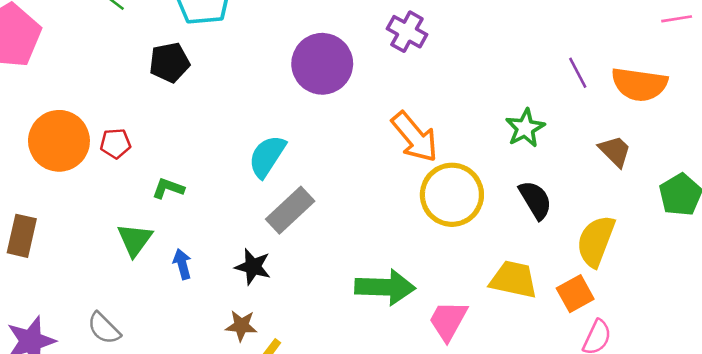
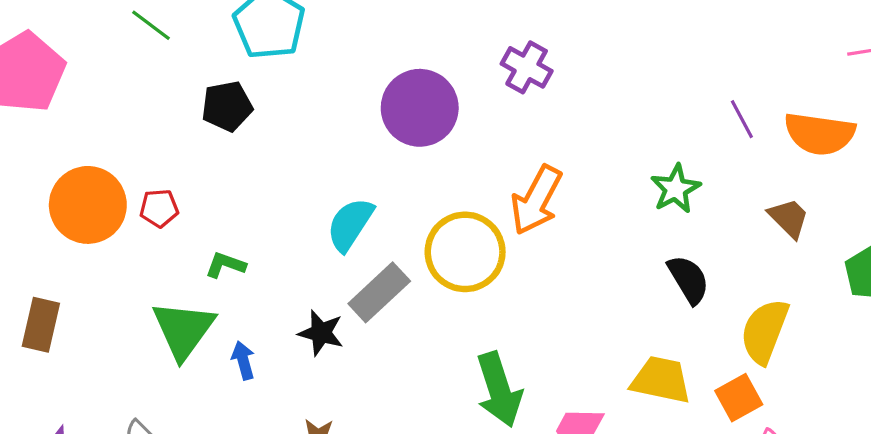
orange arrow: (415, 137) -> (536, 200), turned 68
yellow circle: (452, 195) -> (465, 252), moved
green triangle: (135, 240) -> (183, 330), size x1.4
black star: (253, 267) -> (321, 333), moved
green arrow: (385, 287) -> (499, 390), turned 70

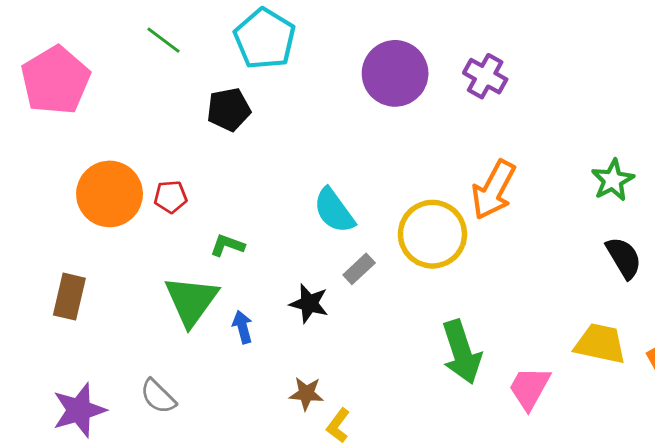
purple circle: (420, 108) -> (395, 73), moved
cyan semicircle: (350, 224) -> (334, 211), turned -69
gray rectangle: (379, 292) -> (359, 269), size x0.6

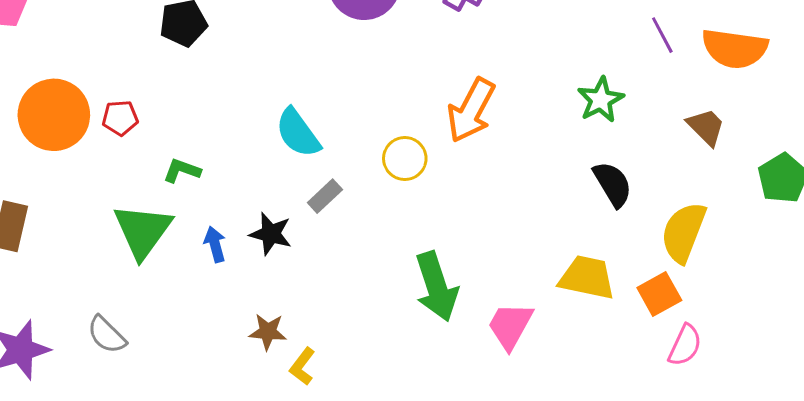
yellow circle: (432, 234) -> (405, 159), size x0.6
blue arrow: (243, 327) -> (215, 244), moved

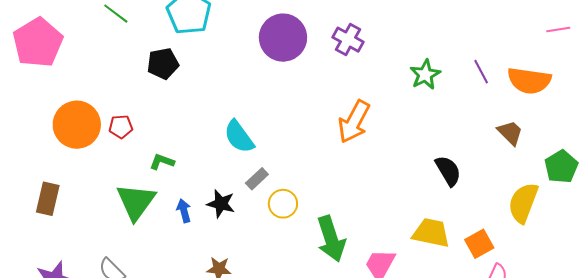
green star: (601, 100) -> (425, 75), moved
yellow circle: (405, 159) -> (283, 204), moved
yellow semicircle: (683, 232) -> (523, 203), moved

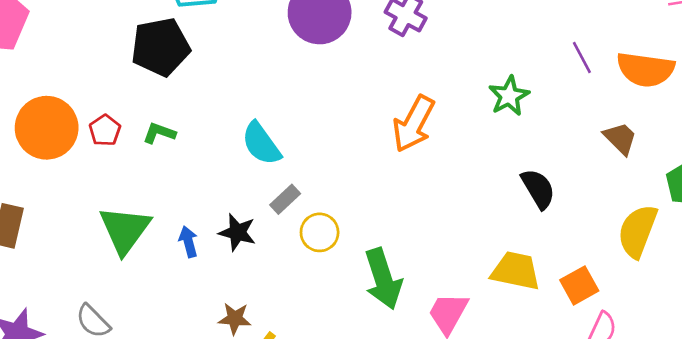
black pentagon: (163, 64) -> (161, 47), size x1.4
green star: (425, 75) -> (509, 96), moved
red pentagon: (121, 127) -> (105, 130), turned -30
green L-shape: (162, 162) -> (159, 133), moved

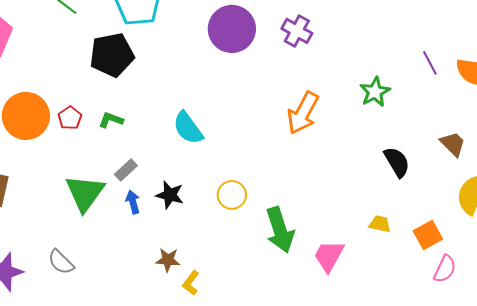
brown trapezoid: (620, 138) -> (453, 144), moved
gray rectangle: (285, 199) -> (126, 170), moved
yellow trapezoid: (516, 271) -> (380, 224), size x0.6

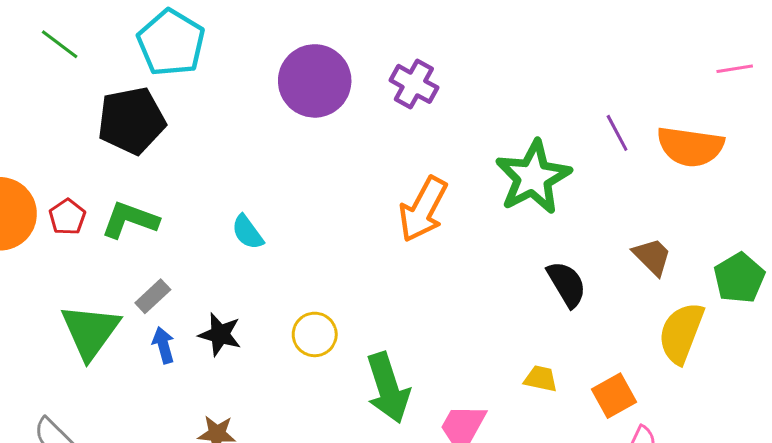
green star: (375, 92) -> (533, 177), size x1.6
green L-shape: (111, 120) -> (130, 220), size x1.5
cyan semicircle: (188, 128) -> (247, 232), size x0.7

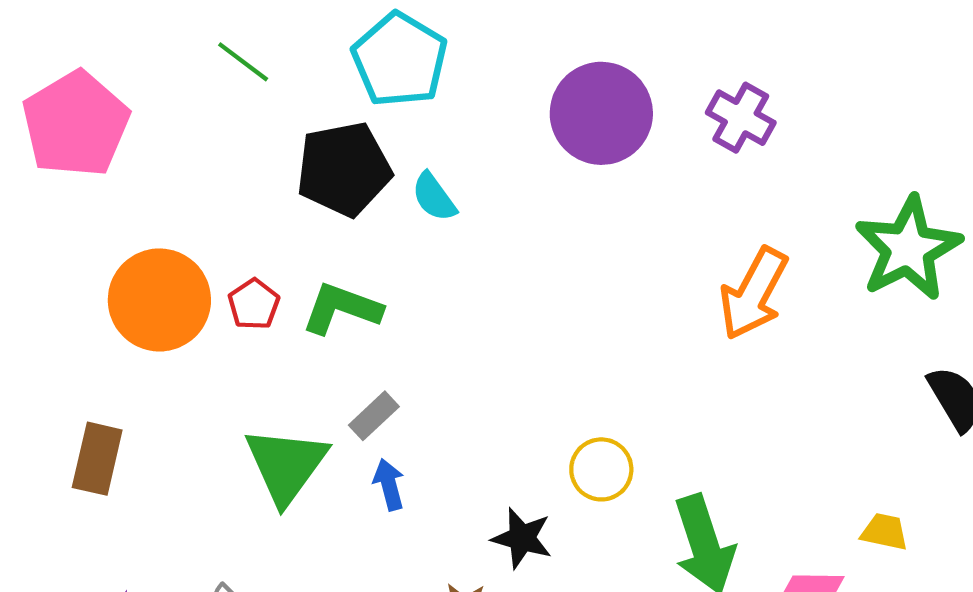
cyan semicircle: (247, 232) -> (434, 197), moved
black star: (220, 334) -> (522, 538), moved
yellow trapezoid: (541, 379) -> (884, 532), moved

